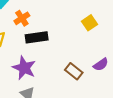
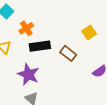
brown rectangle: (74, 71) -> (68, 53), moved

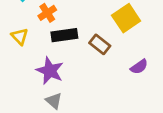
yellow square: (89, 32) -> (126, 18), size x1.5

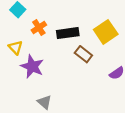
black rectangle: (64, 35) -> (68, 33), moved
purple star: (50, 71) -> (32, 66), moved

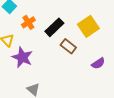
black rectangle: (68, 33) -> (54, 27), turned -36

